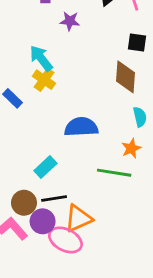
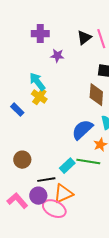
blue semicircle: (81, 127) -> (82, 130), moved, turned -40
cyan rectangle: (45, 167) -> (67, 166), moved
brown circle: (24, 203) -> (22, 160), moved

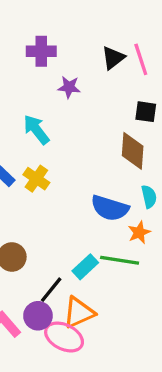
yellow cross: (39, 97) -> (36, 179), moved
blue semicircle: (82, 130) -> (110, 208), turned -120
black line: (46, 180) -> (51, 290), turned -42

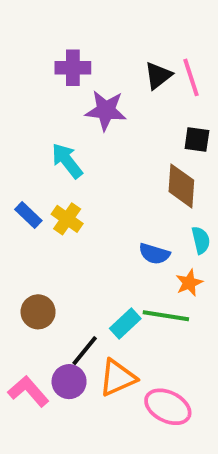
purple star: (69, 87) -> (106, 110), size x1.5
blue semicircle: (110, 208) -> (154, 254), size x0.7
pink ellipse: (64, 337) -> (168, 407), moved

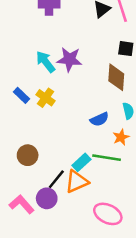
purple star: (106, 110) -> (69, 59), moved
blue semicircle: (154, 254) -> (99, 119), turned -42
orange triangle: (117, 378) -> (77, 182), moved

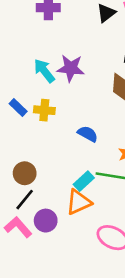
yellow cross: (46, 98) -> (44, 110), turned -30
blue semicircle: (99, 119) -> (88, 134), moved, turned -126
black line: (56, 179) -> (25, 200), moved

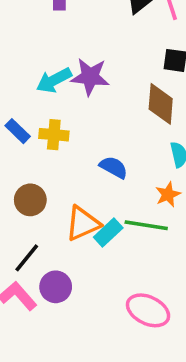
cyan arrow: (44, 71) -> (54, 80), turned -80
brown circle: (25, 173) -> (30, 200), moved
orange triangle: (79, 202) -> (83, 223), moved

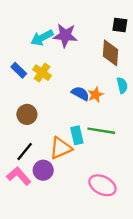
yellow cross: (54, 135) -> (42, 73), turned 30
orange star: (168, 194) -> (95, 95), moved
orange triangle: (83, 223) -> (61, 148), moved
cyan rectangle: (108, 232) -> (77, 135), turned -60

